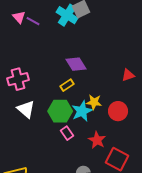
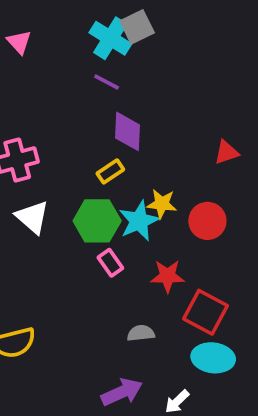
purple line: (33, 21) -> (107, 82), moved
purple diamond: (76, 64) -> (128, 131), turned 35
red star: (97, 140) -> (167, 276), turned -30

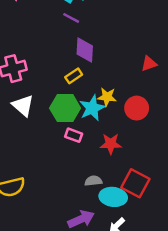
pink rectangle: (110, 263) -> (74, 135), turned -35
red square: (206, 312) -> (135, 183), moved
cyan ellipse: (213, 358) -> (113, 197), moved

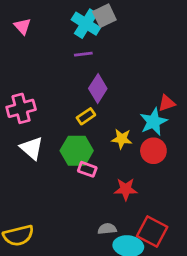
purple line: (71, 18) -> (83, 54), turned -35
purple diamond: (85, 50) -> (98, 89), turned 30
cyan star: (92, 108) -> (153, 122), moved
pink rectangle: (74, 135) -> (87, 169), moved

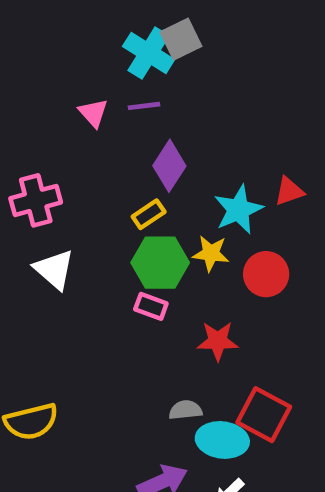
pink triangle: (22, 26) -> (93, 113), moved
cyan star: (153, 122) -> (238, 210), moved
green hexagon: (77, 151) -> (160, 263), moved

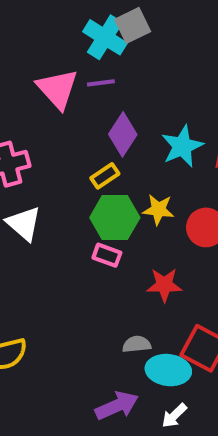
pink triangle: (93, 113) -> (57, 89), size x1.6
cyan star: (238, 210) -> (182, 146), moved

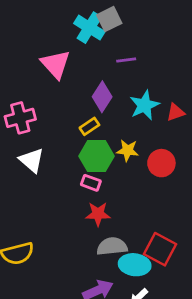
purple line: (101, 83) -> (126, 60), moved
red star: (164, 285) -> (98, 214), moved
gray semicircle: (137, 344) -> (112, 246), size x1.5

